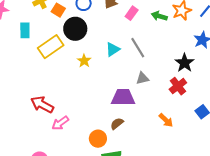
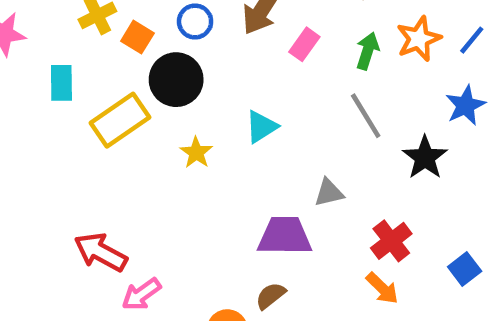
green arrow: (159, 16) -> (368, 51), turned 91
gray line: (138, 48) -> (366, 116), moved
red cross: (178, 86) -> (391, 241), moved

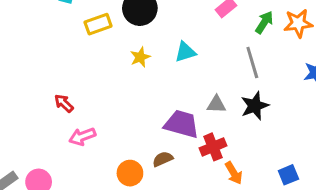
yellow rectangle: (120, 120) -> (98, 24), size x0.7
black star: (425, 158) -> (255, 106), moved
red cross: (391, 241) -> (213, 147), moved
red arrow: (101, 252) -> (64, 103), size x0.6

